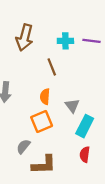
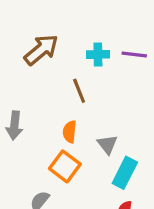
brown arrow: (25, 37) -> (41, 50), turned -145
orange square: (42, 122) -> (65, 166), turned -30

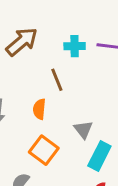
orange semicircle: (70, 132) -> (39, 109), moved

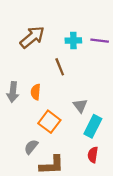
orange semicircle: (39, 109) -> (36, 92), moved

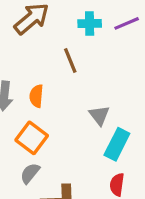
purple line: (100, 41) -> (127, 23), turned -30
orange square: (49, 122) -> (32, 138), moved

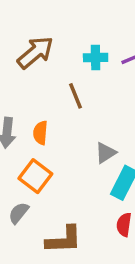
gray triangle: (99, 115) -> (106, 153), turned 35
gray semicircle: (30, 173) -> (19, 213), moved

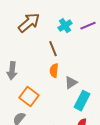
cyan cross: (96, 58) -> (65, 26), turned -32
orange semicircle: (40, 133) -> (54, 71), moved

